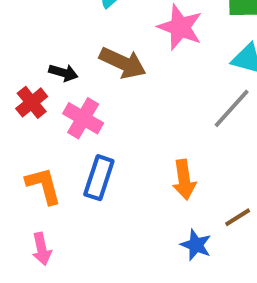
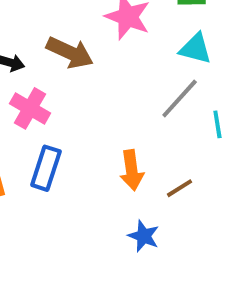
brown line: (238, 217) -> (180, 188), moved

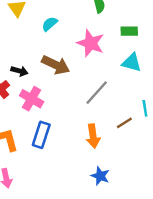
gray line: (180, 98) -> (97, 93), moved
brown line: (180, 188) -> (124, 123), moved

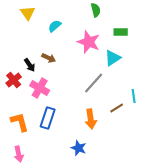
cyan triangle: (132, 62) -> (113, 58), moved, turned -48
brown arrow: (56, 65) -> (49, 58), moved, size x0.6
black arrow: (19, 71) -> (30, 65), turned 40
blue star: (100, 176) -> (79, 148), moved

